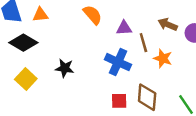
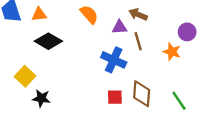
brown arrow: (168, 24) -> (138, 14), moved
black diamond: (23, 43) -> (48, 41), moved
orange star: (163, 58) -> (172, 52), moved
black star: (65, 68) -> (41, 98), moved

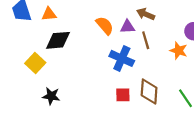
orange semicircle: (89, 14) -> (105, 25), moved
black diamond: (48, 41) -> (58, 40), turned -35
yellow square: (25, 76) -> (35, 63), moved

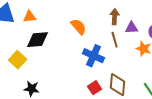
brown arrow: (146, 14) -> (115, 17), turned 70
purple triangle: (127, 27) -> (132, 28), moved
red square: (123, 95) -> (95, 88), turned -32

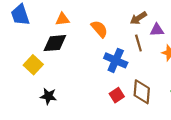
orange triangle: (30, 17) -> (63, 19), moved
brown arrow: (115, 17) -> (138, 18), turned -126

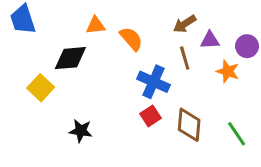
orange triangle: (63, 19) -> (96, 25), moved
red square: (117, 95) -> (151, 116), moved
black star: (48, 96) -> (81, 131), moved

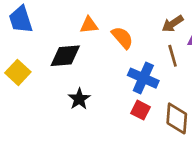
yellow square: (41, 88) -> (18, 72), moved
red square: (151, 116) -> (141, 110), turned -30
black star: (81, 131) -> (79, 99), moved, turned 30

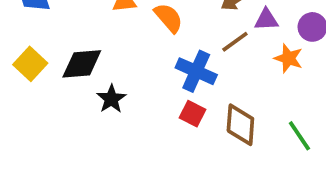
black diamond: (65, 56) -> (82, 64), moved
brown line: (173, 56) -> (235, 42), turned 70

